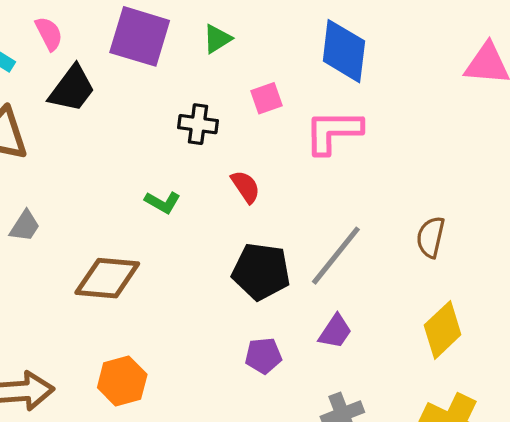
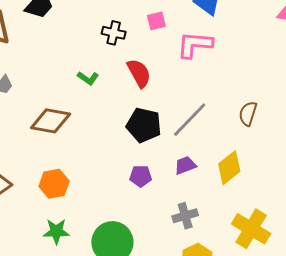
red semicircle: (246, 187) -> (139, 73), size x1.4
yellow diamond: (443, 330) -> (229, 168), moved
purple trapezoid: (335, 332) -> (185, 165), turned -150

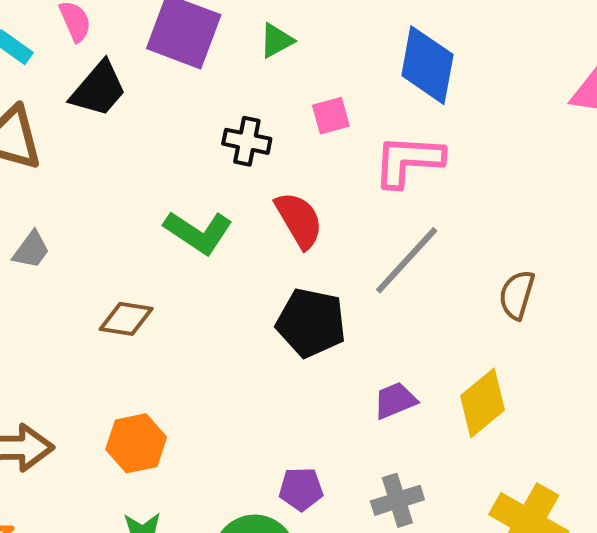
green L-shape: (88, 78) -> (198, 232), size x1.6
gray line: (190, 120) -> (407, 260), moved
brown diamond: (51, 121) -> (126, 319), size x0.7
purple pentagon: (141, 176) -> (301, 489), moved

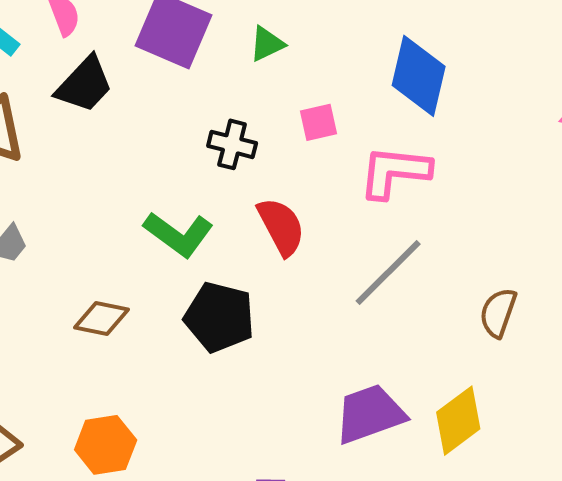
black pentagon: (311, 323) -> (219, 317), moved
purple trapezoid: (395, 401) -> (370, 414), size x1.6

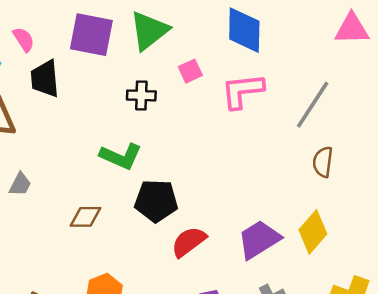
green triangle: (267, 44) -> (149, 31), size x1.8
black trapezoid: (84, 85) -> (45, 79), turned 144
red semicircle: (281, 227) -> (189, 242), moved, turned -87
gray line: (388, 272) -> (313, 105), moved

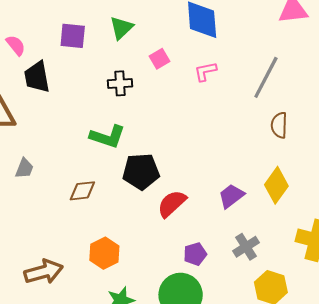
green triangle: (149, 31) -> (121, 28), size x0.7
purple square: (91, 35) -> (73, 36), size x0.7
pink L-shape: (242, 91) -> (205, 71), size x0.6
purple trapezoid: (259, 239) -> (231, 196), size x0.7

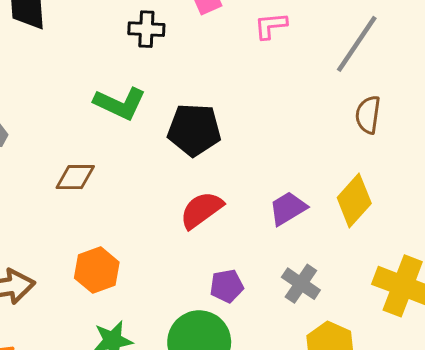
black pentagon: (141, 172) -> (194, 130), moved
gray cross: (246, 247) -> (301, 284), turned -30

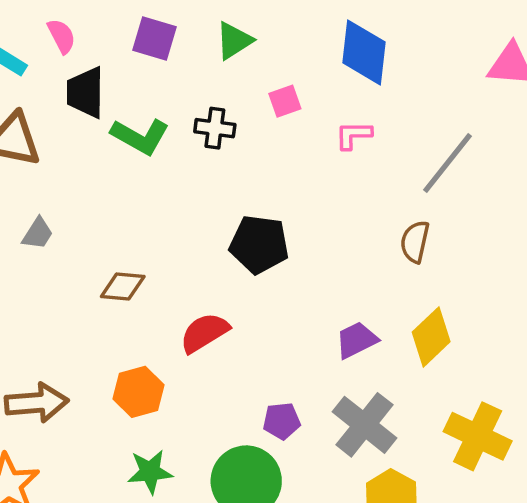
green L-shape: (120, 103) -> (140, 136), moved
brown semicircle: (368, 115) -> (415, 242), moved
red semicircle: (201, 210) -> (204, 333), moved
gray cross: (301, 284) -> (364, 425), size x1.5

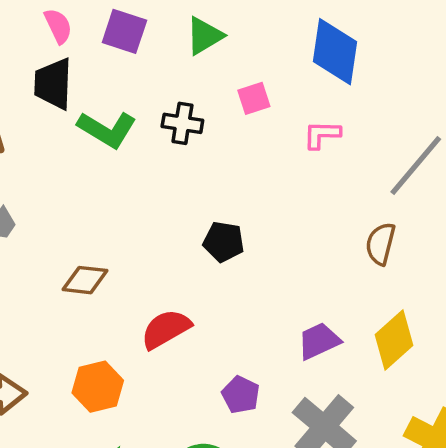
pink semicircle: (62, 36) -> (58, 26), moved
black pentagon: (259, 244) -> (224, 242), size x0.7
purple pentagon: (282, 421) -> (241, 395), moved, turned 30

